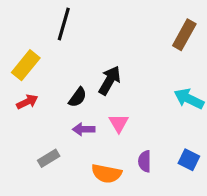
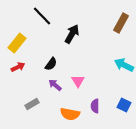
black line: (64, 24) -> (42, 16), turned -60
black arrow: (110, 80) -> (72, 34), moved
purple arrow: (84, 129) -> (55, 85), turned 40

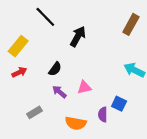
pink triangle: (78, 81) -> (84, 87), turned 48
blue square: (124, 105) -> (119, 104), moved

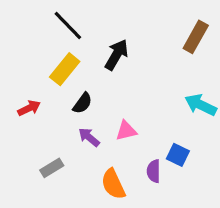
yellow rectangle: (18, 46) -> (65, 69), moved
orange semicircle: (76, 123) -> (113, 184), turned 54

